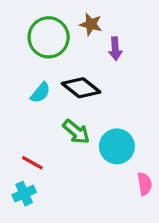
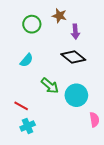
green circle: (49, 37) -> (32, 24), size x0.7
black diamond: (81, 88) -> (73, 57), moved
cyan cross: (24, 194) -> (28, 126), moved

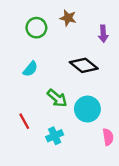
purple arrow: (75, 32) -> (103, 34), moved
red line: (21, 106) -> (24, 121), turned 32
cyan cross: (28, 126) -> (55, 136), moved

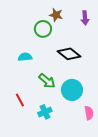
green circle: (36, 28) -> (43, 29), moved
purple arrow: (103, 34) -> (85, 18), moved
cyan semicircle: (30, 69) -> (25, 57), turned -136

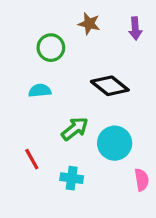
green circle: (43, 29) -> (51, 48), moved
green arrow: (47, 81) -> (75, 129), turned -78
cyan cross: (45, 112) -> (72, 178), turned 32

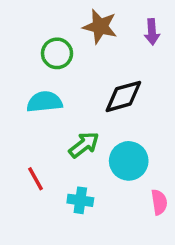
brown star: (89, 24) -> (100, 27), size x1.4
black diamond: (110, 86) -> (123, 96), turned -54
cyan semicircle: (40, 91) -> (44, 102), size x1.4

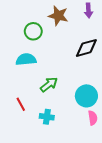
purple arrow: (152, 32) -> (89, 10), moved
black diamond: (123, 96) -> (86, 48), moved
cyan circle: (129, 161) -> (86, 96), moved

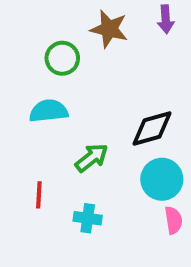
black diamond: (86, 48) -> (152, 128), moved
red line: (21, 104) -> (39, 195), turned 32

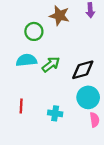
green arrow: (92, 158) -> (51, 64), moved
cyan cross: (88, 218) -> (55, 113), moved

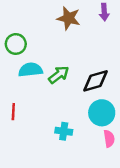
green circle: (34, 31) -> (16, 44), moved
red line: (21, 106) -> (13, 112), moved

